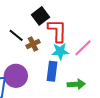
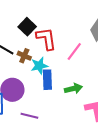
brown cross: (33, 44) -> (24, 56), turned -32
cyan star: (60, 51) -> (39, 66), moved

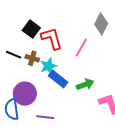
blue rectangle: (47, 80) -> (58, 79), turned -42

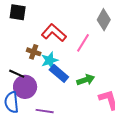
black square: (31, 29) -> (18, 12), moved, turned -30
red L-shape: (52, 38) -> (54, 33), turned -35
black line: (14, 55) -> (17, 74), moved

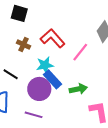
brown cross: (34, 52) -> (23, 45), moved
purple circle: (25, 87) -> (39, 89), moved

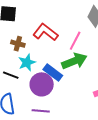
cyan star: (45, 65) -> (27, 62), moved
green arrow: (78, 89) -> (74, 61), moved, size x1.4

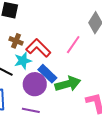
red L-shape: (45, 32) -> (38, 48), moved
green arrow: (74, 61) -> (68, 84), moved

